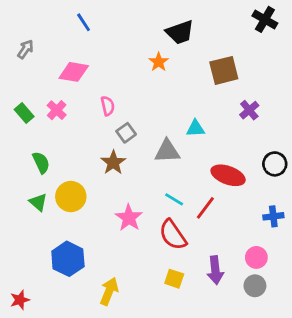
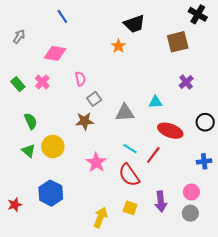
brown square: (224, 70) -> (178, 42), moved
cyan triangle: (195, 129) -> (155, 102), moved
brown star: (113, 163) -> (85, 121), turned 30
yellow arrow: (109, 291) -> (100, 217), moved
red star: (20, 300) -> (15, 205), moved

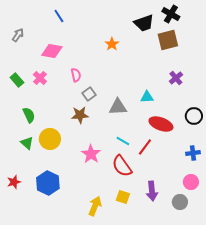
black cross: (198, 14) -> (171, 14), moved
black trapezoid: (134, 24) -> (144, 23), moved
pink circle: (191, 192) -> (191, 182), moved
red star: (15, 205) -> (14, 182), moved

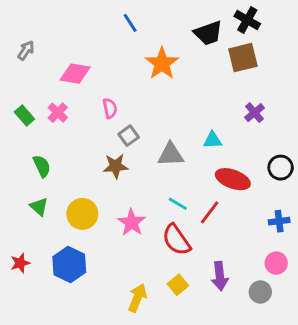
blue line: (59, 16) -> (130, 23), moved
orange star: (112, 44) -> (162, 63), size x1.6
yellow circle: (50, 139) -> (82, 214), moved
yellow square: (123, 197) -> (178, 285), turned 32

